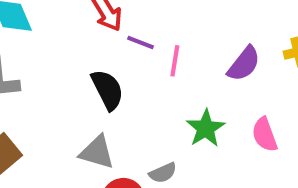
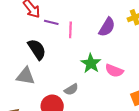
pink semicircle: (265, 135) -> (114, 71), moved, turned -42
gray triangle: (97, 152) -> (26, 76), moved

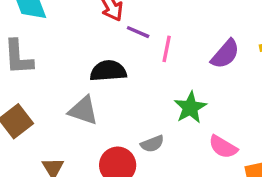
black semicircle: (37, 49) -> (108, 71), turned -70
pink semicircle: (114, 71) -> (223, 147), moved

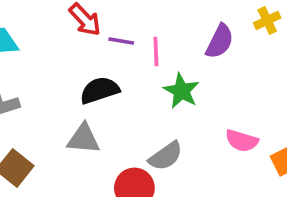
green star: (190, 108) -> (181, 91), moved
gray semicircle: (152, 144) -> (166, 156), size x1.4

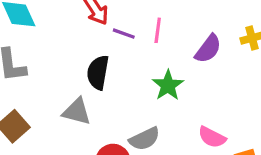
pink line: (156, 51) -> (158, 30), moved
black semicircle: (100, 90) -> (98, 72), turned -72

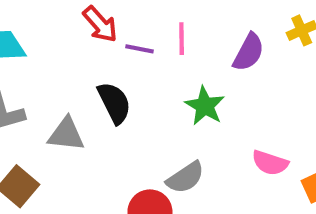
black semicircle: (98, 72) -> (114, 103), turned 152
gray triangle: (77, 112) -> (66, 134), moved

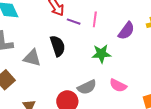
green star: (205, 106) -> (101, 54), turned 30
pink semicircle: (270, 163) -> (118, 85), moved

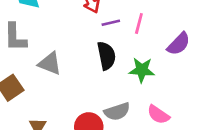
purple line: (74, 22) -> (111, 23), turned -40
black semicircle: (58, 46) -> (106, 56), moved

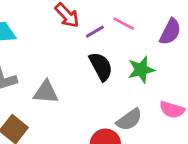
pink line: (139, 24) -> (124, 24), turned -60

